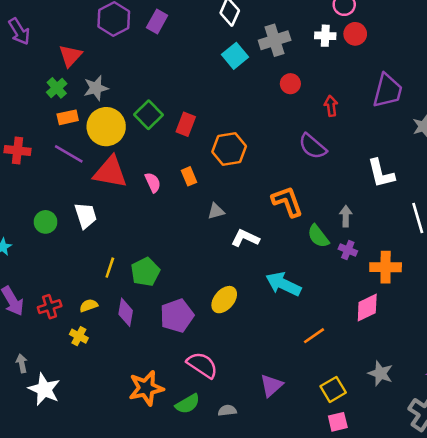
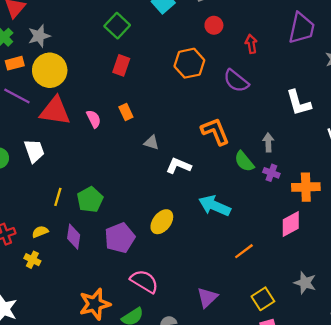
green square: (149, 115) -> (117, 26), moved
orange hexagon: (229, 149) -> (189, 63), moved
gray triangle: (216, 211) -> (151, 143), turned 35

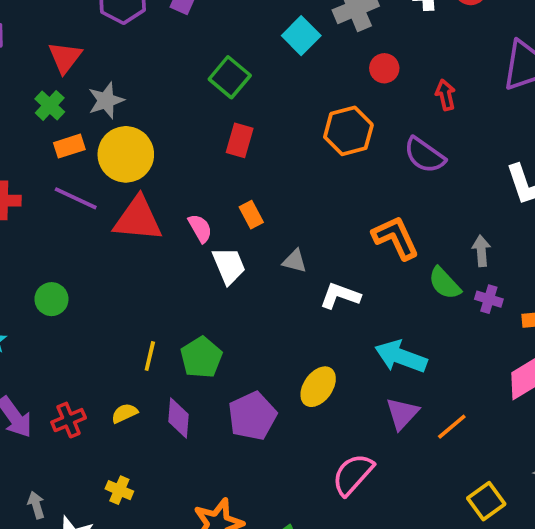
white trapezoid: (34, 151) -> (229, 266), moved
yellow cross: (32, 260) -> (119, 490), moved
pink semicircle: (144, 281) -> (353, 474), moved, turned -76
purple triangle: (207, 297) -> (402, 413), moved

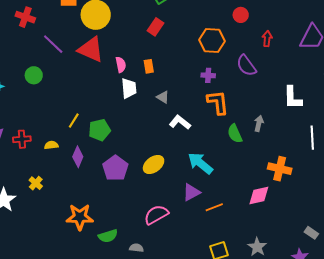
purple line: (76, 198) -> (53, 44), moved
purple cross: (489, 299) -> (208, 75), moved, turned -32
purple pentagon: (252, 416) -> (115, 168), turned -30

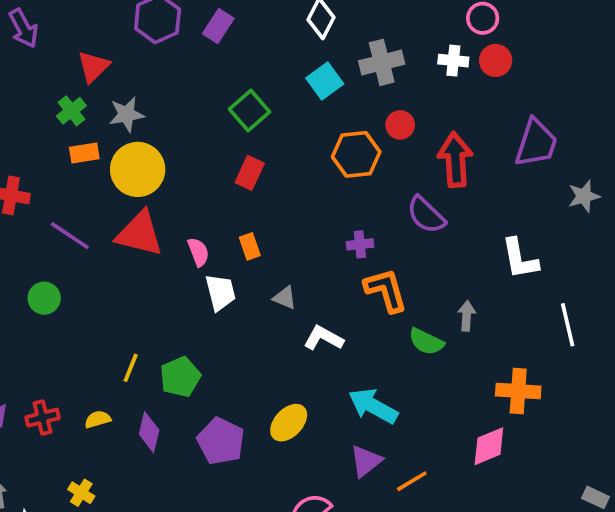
red arrow: (267, 39) -> (455, 160), size x1.8
orange hexagon: (212, 41) -> (356, 154), moved
green semicircle: (235, 134) -> (426, 342), turned -30

